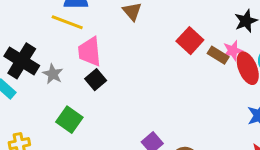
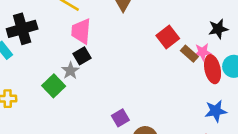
black cross: (22, 61) -> (22, 29), turned 32
gray star: (53, 74) -> (70, 71), moved

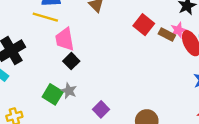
gray star: (70, 71) -> (69, 91), moved
purple square: (120, 118) -> (101, 109), moved

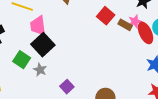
black square: (71, 61) -> (43, 45), size x1.6
green square: (53, 94) -> (22, 60), moved

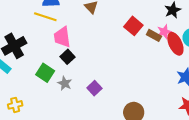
black square: (43, 45) -> (67, 57), size x0.6
purple square: (67, 87) -> (94, 88), moved

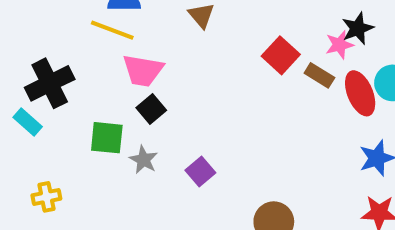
pink star: (164, 32) -> (339, 45), moved
pink trapezoid: (62, 37) -> (143, 70), turned -75
green square: (45, 73) -> (107, 138), turned -30

